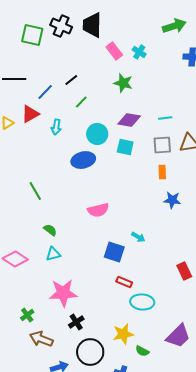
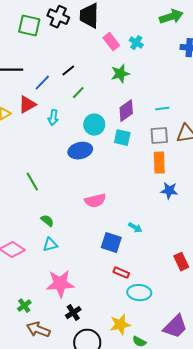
green star: (123, 83) -> (120, 74), turned -30
purple diamond: (129, 120) -> (126, 111), turned -45
orange rectangle: (162, 172) -> (159, 163), size x1.5

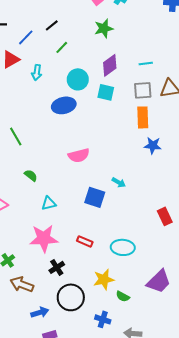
cyan triangle: (50, 245) -> (49, 203), moved
red rectangle: (121, 273) -> (85, 241), moved

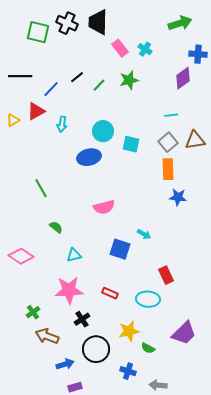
green line: (62, 47) -> (99, 85), moved
purple diamond: (110, 65) -> (183, 78), moved
gray square: (143, 90) -> (168, 142), turned -36
red rectangle: (165, 216) -> (166, 275), moved

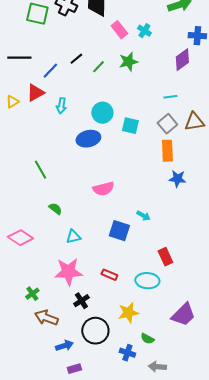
green semicircle: (148, 348) -> (147, 339), moved

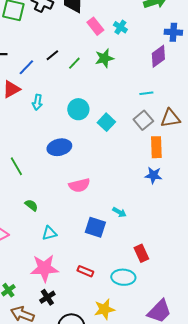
cyan square: (130, 126) -> (106, 122), turned 30
blue ellipse: (88, 139) -> (59, 147), moved
orange rectangle: (167, 151) -> (156, 147), moved
black cross: (81, 301) -> (47, 297), moved

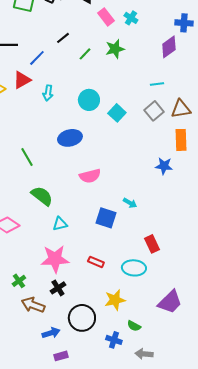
black line: (52, 55) -> (63, 38), moved
orange rectangle: (156, 147) -> (181, 140), moved
green semicircle: (31, 205) -> (42, 196), size x1.6

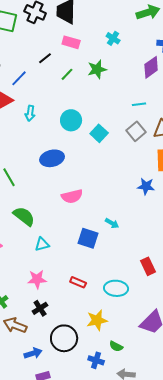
pink rectangle: (106, 17) -> (71, 42), moved, turned -36
red rectangle: (152, 244) -> (148, 266), moved
pink star: (55, 259) -> (37, 279), size x0.7

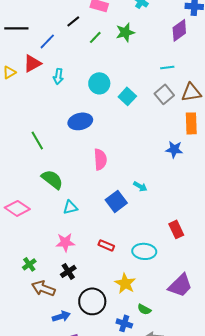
pink semicircle: (72, 196) -> (100, 159), turned -80
blue square: (88, 238) -> (116, 201), turned 35
yellow star: (97, 320) -> (125, 283), turned -30

